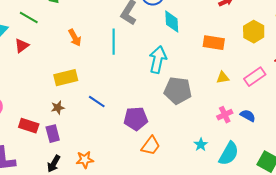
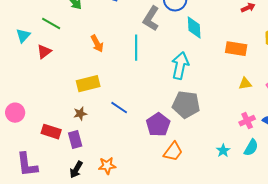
gray pentagon: (178, 91) -> (186, 105), moved
purple pentagon: (136, 119) -> (158, 125), turned -30
cyan semicircle: (229, 154) -> (251, 148), moved, size x0.7

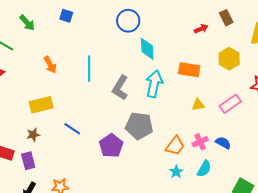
gray L-shape: (151, 19) -> (120, 88), moved
cyan arrow: (180, 66) -> (154, 84), moved
orange trapezoid: (173, 152) -> (175, 146), moved

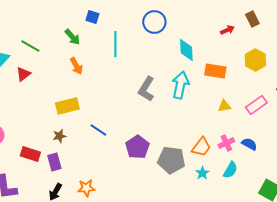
green arrow: (27, 23) -> (72, 37), moved
cyan diamond: (147, 49) -> (186, 50), moved
cyan line: (89, 69) -> (115, 44), moved
gray pentagon: (139, 126) -> (171, 160), moved

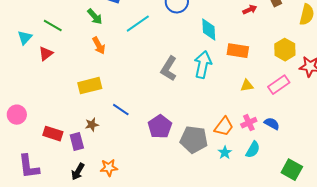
cyan line: (115, 44) -> (138, 24), turned 55
yellow hexagon: (255, 60) -> (285, 50), moved
brown star: (59, 136) -> (92, 125), moved

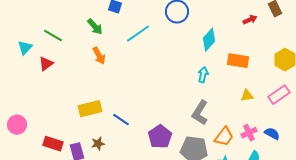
cyan diamond: (209, 30) -> (209, 40), turned 45
cyan arrow: (203, 65) -> (203, 75), size x0.6
gray L-shape: (169, 69) -> (200, 113), moved
yellow rectangle: (90, 86) -> (90, 109), moved
brown star: (92, 125) -> (98, 144), moved

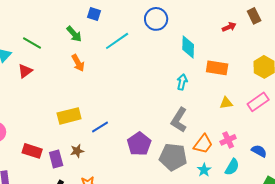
cyan diamond: (209, 40) -> (188, 47), turned -40
blue line: (121, 120) -> (100, 127), turned -66
blue semicircle: (272, 134) -> (259, 151), moved

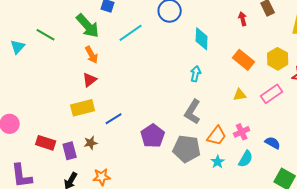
red arrow: (229, 27) -> (243, 19), turned -80
green arrow: (74, 34) -> (88, 26), size x1.5
orange rectangle: (217, 68) -> (244, 60), moved, turned 30
red triangle: (25, 71) -> (90, 80), moved

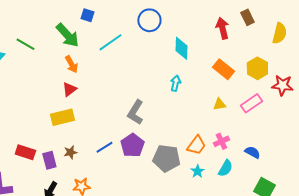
red arrow: (243, 19) -> (222, 28), size x1.5
gray L-shape: (193, 112) -> (135, 112), moved
blue line: (114, 119) -> (104, 147), moved

